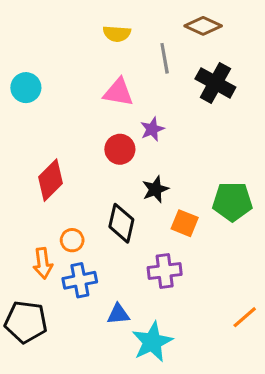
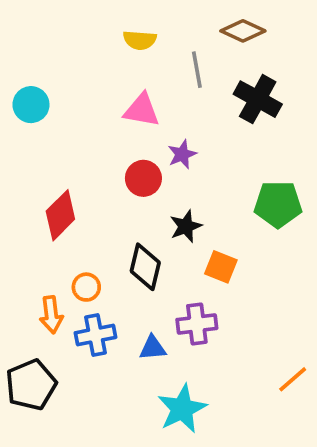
green pentagon: (232, 202) -> (278, 204), moved
blue triangle: (118, 314) -> (153, 348), moved
black pentagon: (26, 322) -> (31, 385), turned -30

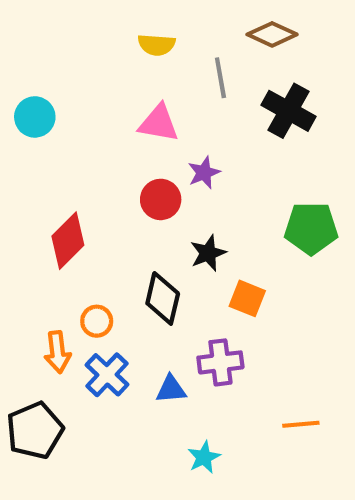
blue cross: (95, 335) -> (107, 375), turned -36
orange line: (293, 379) -> (301, 424), moved, turned 36
cyan star: (182, 409) -> (204, 457), size x0.6

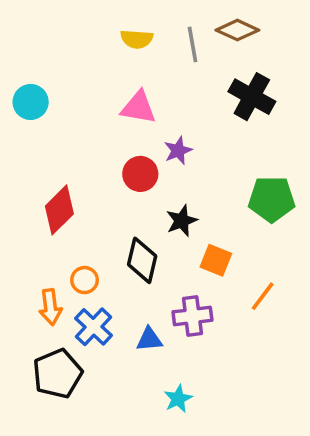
gray line: (220, 78) -> (192, 44), moved
orange line: (301, 424) -> (263, 296), moved, turned -48
black pentagon: (35, 430) -> (58, 374), moved

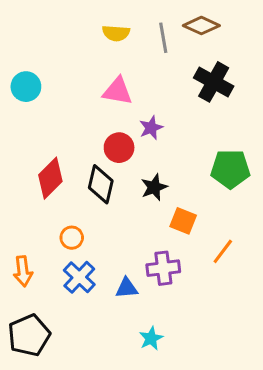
black diamond: (142, 260) -> (101, 184), moved
orange arrow: (50, 307) -> (23, 271), moved
black pentagon: (58, 374) -> (29, 335), moved

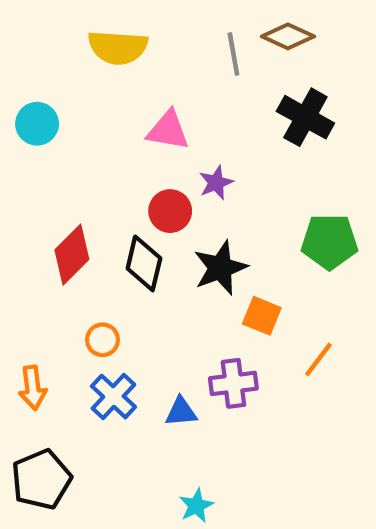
yellow semicircle: (116, 33) -> (118, 47), moved, size x1.5
black star: (154, 187) -> (220, 268), size x1.4
cyan star: (151, 338) -> (196, 506), moved

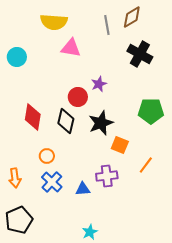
brown diamond: (288, 36) -> (132, 17), turned -55
pink triangle: (168, 130) -> (71, 48), moved
red diamond: (72, 255) -> (33, 117), turned -36

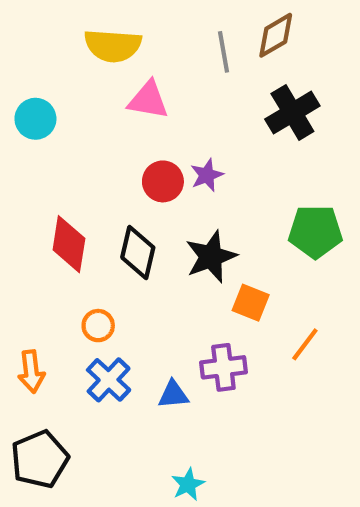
black cross: (140, 54) -> (292, 112), turned 30
red circle: (78, 97) -> (163, 181), moved

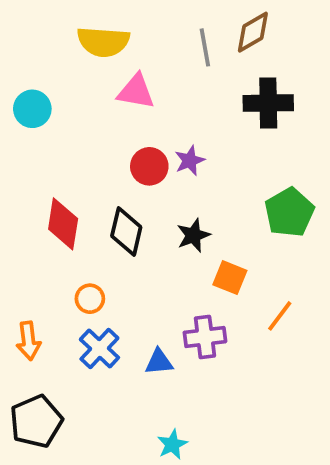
black cross: (292, 112) -> (268, 103), turned 30
green pentagon: (315, 232) -> (289, 212), turned -30
black star: (211, 257) -> (193, 235), size x0.7

